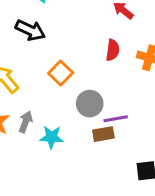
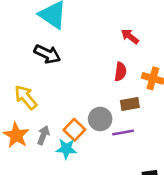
orange square: (61, 73) -> (74, 130), moved
brown rectangle: (103, 134) -> (130, 104), moved

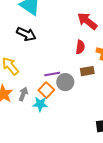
red arrow: (130, 36) -> (87, 21), size x1.5
purple line: (123, 133) -> (52, 74), moved

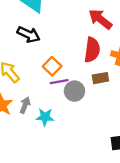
red semicircle: (80, 47) -> (92, 50), size x1.5
orange square: (46, 90) -> (52, 66), moved

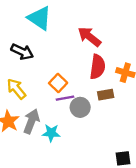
red arrow: (100, 19) -> (89, 37), moved
black arrow: (29, 34) -> (22, 52), moved
gray arrow: (25, 105) -> (31, 121), size x1.5

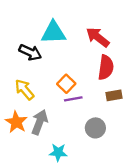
cyan triangle: (40, 18) -> (53, 33), moved, turned -36
gray circle: (80, 107) -> (95, 128), moved
cyan star: (51, 133) -> (58, 152), moved

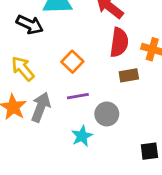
purple line: (73, 99) -> (78, 96), moved
cyan star: (58, 152) -> (82, 136), moved, turned -30

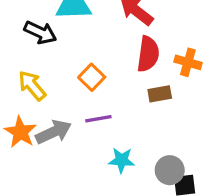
gray arrow: (41, 107) -> (54, 132), turned 44
gray circle: (107, 114) -> (170, 170), moved
cyan star: (82, 136) -> (122, 160), moved, turned 30

